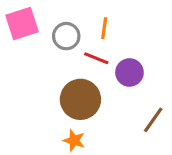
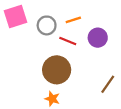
orange line: (104, 28) -> (73, 20), turned 64
purple circle: (129, 72) -> (98, 38), moved

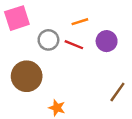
gray circle: (47, 25) -> (48, 40), moved
brown circle: (57, 70) -> (27, 76), moved

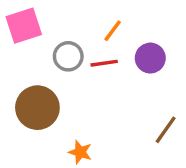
orange line: (80, 22) -> (113, 31), turned -35
red line: (74, 45) -> (104, 63), turned -30

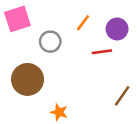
purple circle: (150, 58) -> (117, 29), moved
red line: (104, 63) -> (102, 52), moved

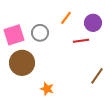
pink square: (17, 19) -> (14, 35), moved

